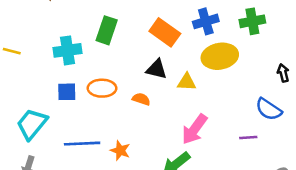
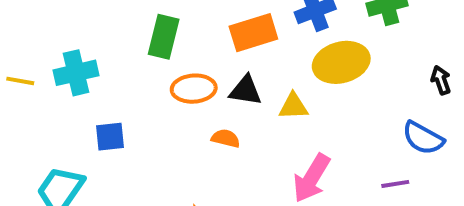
orange rectangle: (165, 32) -> (253, 33), turned -48
cyan cross: (67, 50) -> (76, 73), moved
orange ellipse: (102, 88) -> (194, 89), moved

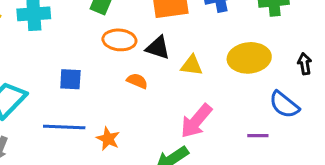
yellow ellipse: (341, 62) -> (249, 58), moved
blue square: (110, 137) -> (70, 79), moved

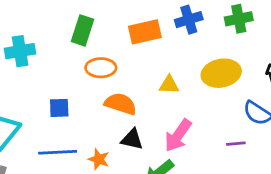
black triangle: (158, 48) -> (132, 139), moved
orange semicircle: (137, 81) -> (121, 104), size x1.6

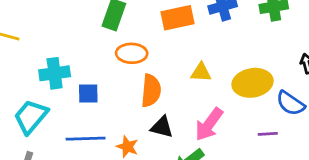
cyan cross: (20, 51) -> (55, 73), moved
yellow ellipse: (221, 73) -> (253, 83), moved
orange semicircle: (121, 104) -> (151, 91), turned 76

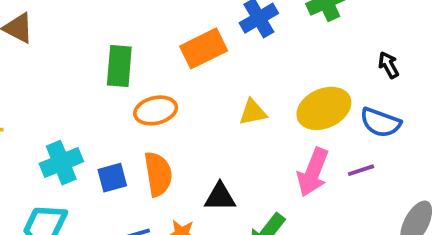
orange semicircle: (151, 91) -> (158, 174), moved
pink arrow: (209, 124) -> (313, 172), moved

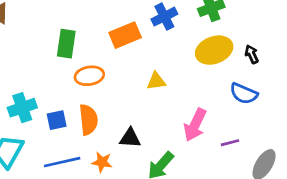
yellow ellipse: (324, 108) -> (214, 50), moved
purple line: (361, 170) -> (230, 143), moved

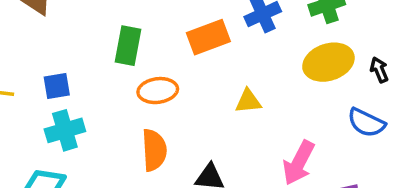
blue square: (57, 120) -> (57, 86), moved

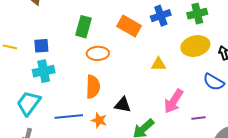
orange rectangle: (208, 37) -> (129, 26), turned 45
yellow triangle: (248, 101) -> (158, 64), moved

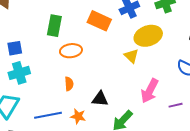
yellow ellipse: (195, 46) -> (148, 36), moved
yellow triangle: (158, 64) -> (131, 56), turned 49
orange semicircle: (93, 87) -> (69, 84), size x0.6

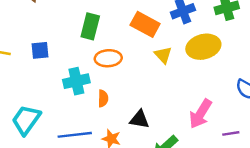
yellow triangle: (131, 56) -> (163, 55), moved
cyan cross: (19, 73) -> (76, 81), moved

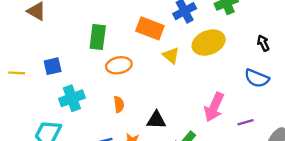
cyan cross: (76, 81) -> (72, 98), moved

